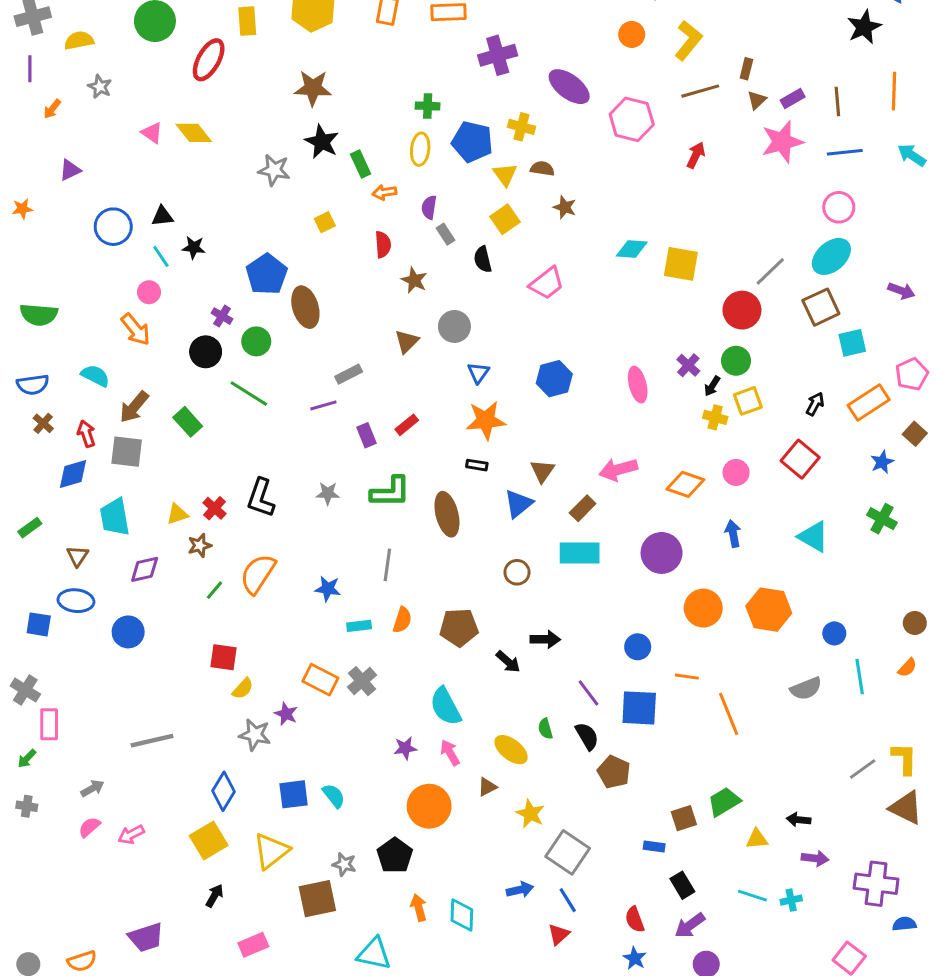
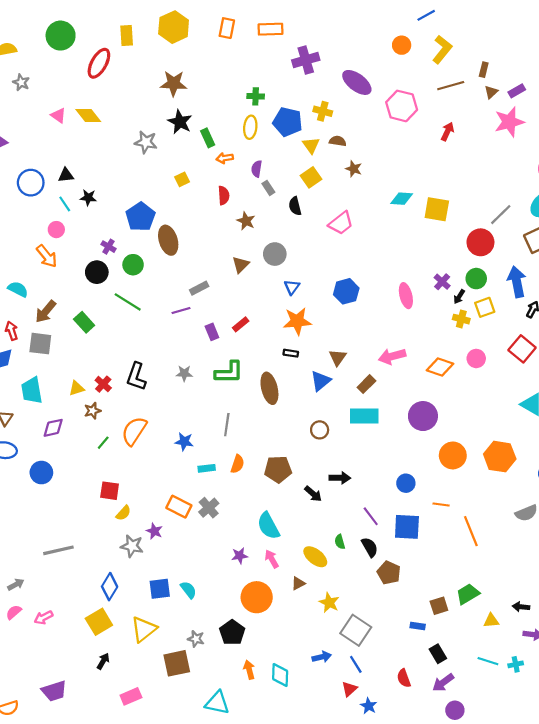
blue arrow: (733, 534) -> (517, 282), moved, size x1.6
blue star: (635, 958) -> (369, 706), moved

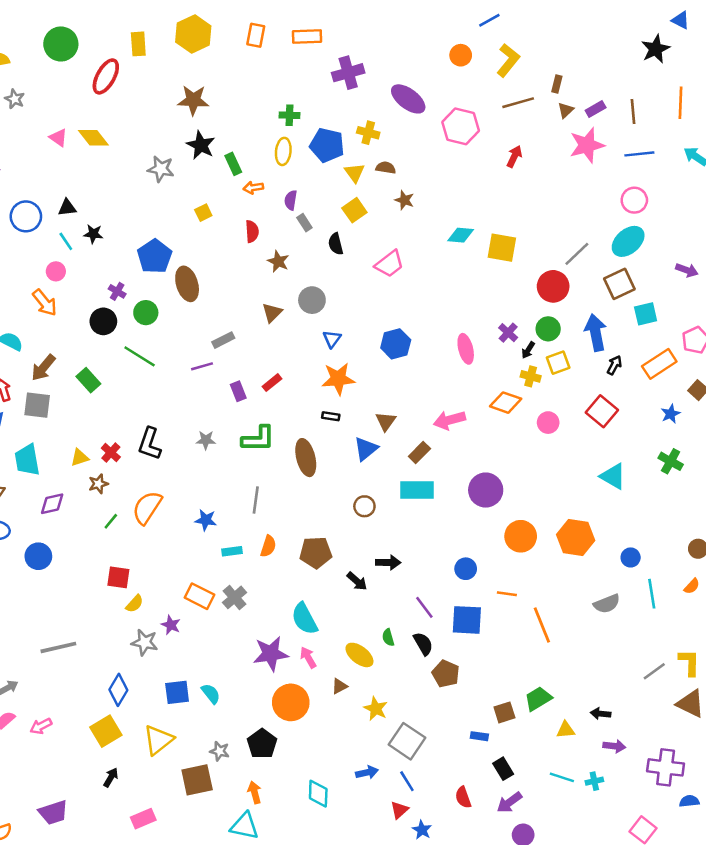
orange diamond: (440, 367) -> (506, 403), moved
purple star: (240, 556) -> (271, 654), size x1.8
orange arrow: (249, 670) -> (255, 792), moved

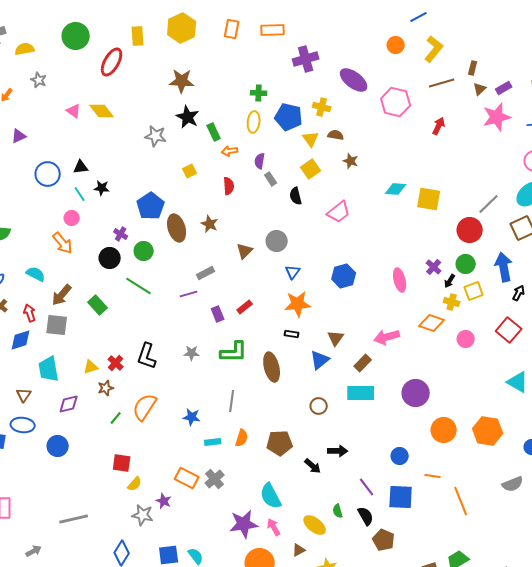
brown star: (278, 261) -> (210, 224), moved

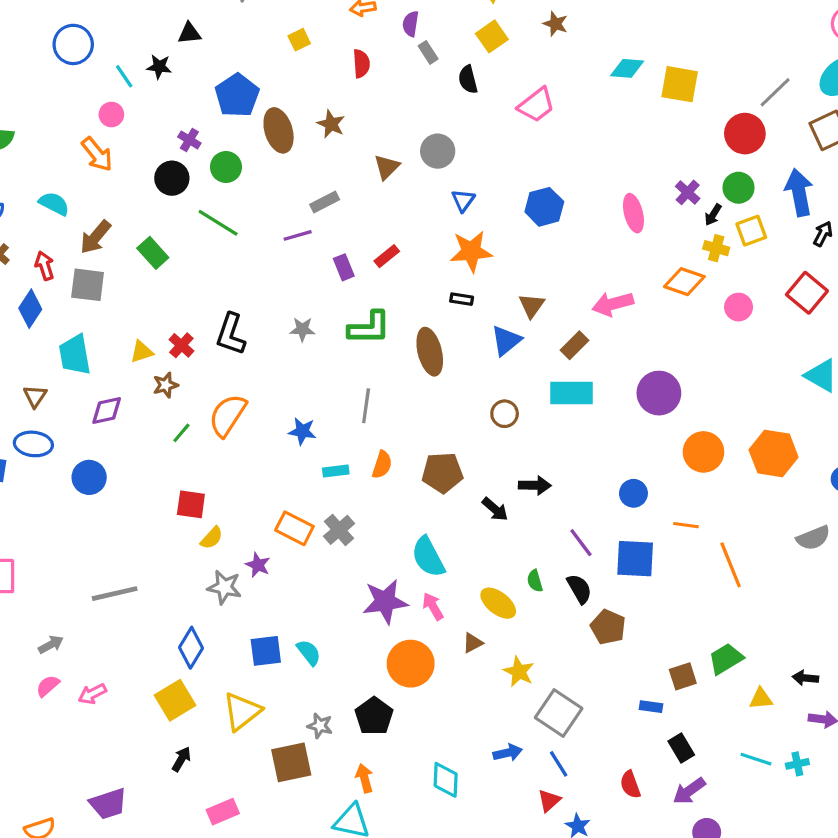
black triangle: (81, 167) -> (189, 33), moved
blue diamond: (21, 340) -> (30, 309), turned -40

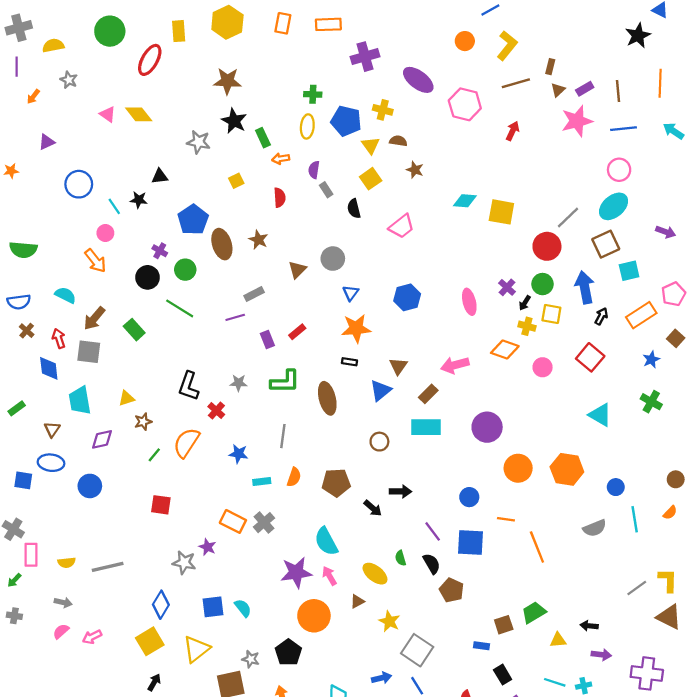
yellow square: (751, 231) -> (551, 314), turned 30
blue diamond: (30, 309) -> (49, 368), turned -40
red cross: (181, 345) -> (216, 411), moved
yellow semicircle: (212, 538) -> (67, 563), moved, turned 42
gray arrow: (51, 645) -> (63, 602), turned 42

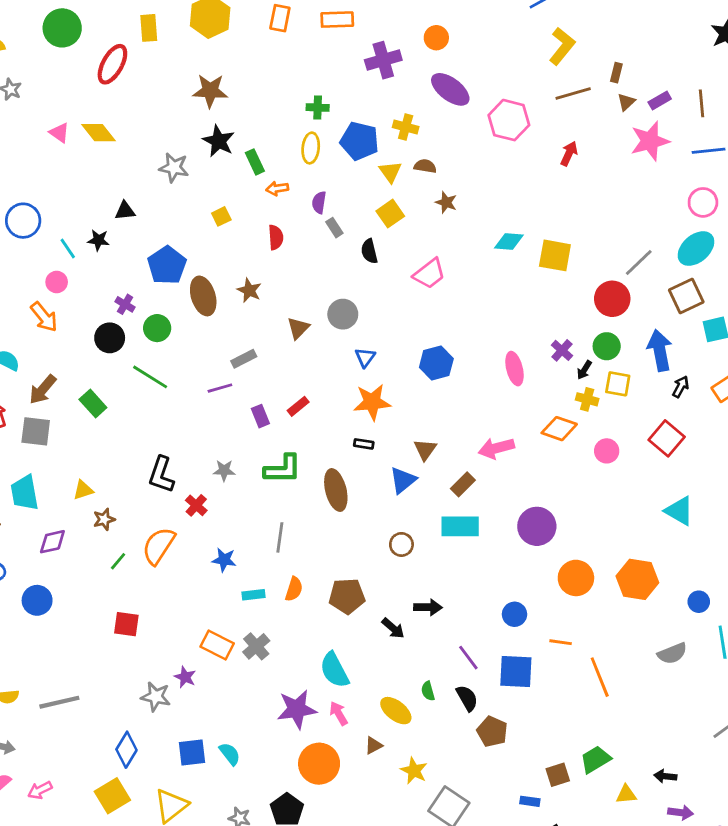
orange circle: (465, 41) -> (436, 38), moved

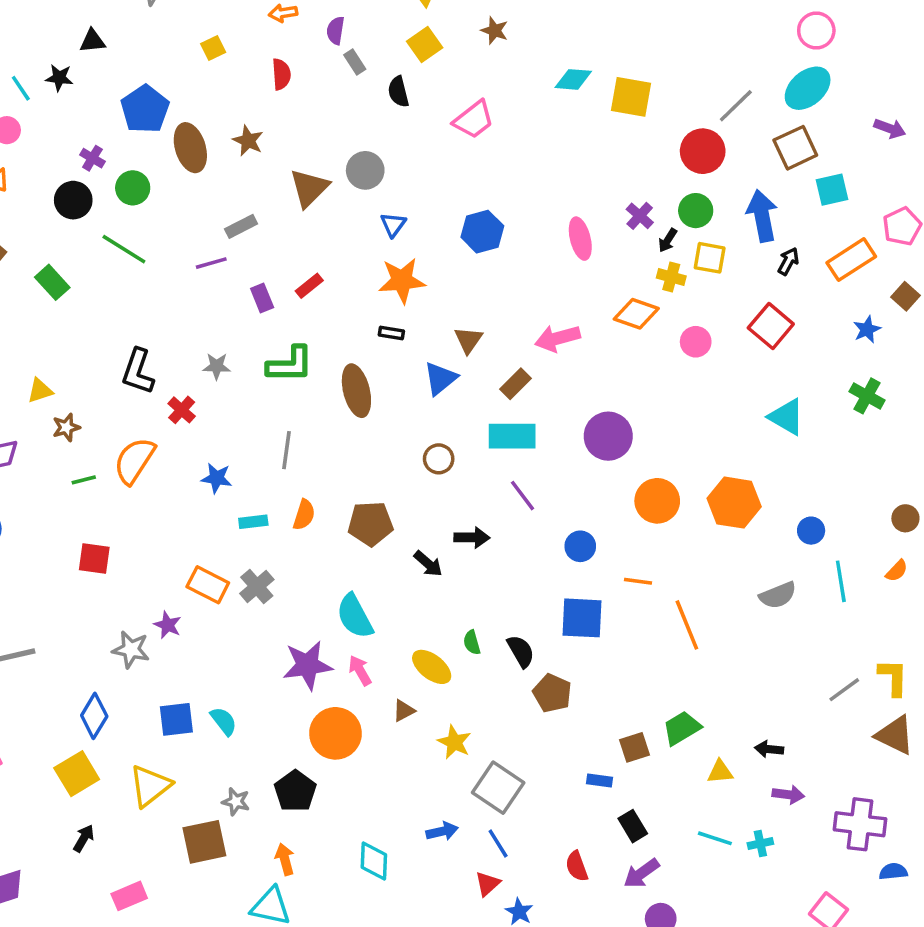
brown triangle: (298, 328) -> (309, 188), size x1.4
green line: (118, 561) -> (84, 480), turned 36
purple line: (468, 658) -> (523, 496), moved

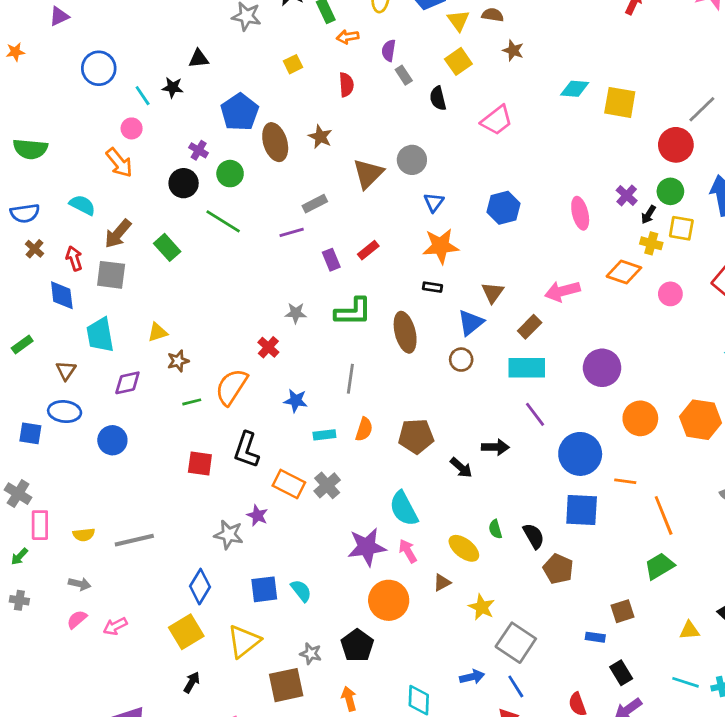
black L-shape: (138, 371) -> (246, 450), moved
brown circle: (439, 459) -> (461, 360), moved
blue circle: (580, 546) -> (580, 454), size x1.8
green trapezoid: (682, 728) -> (659, 566), moved

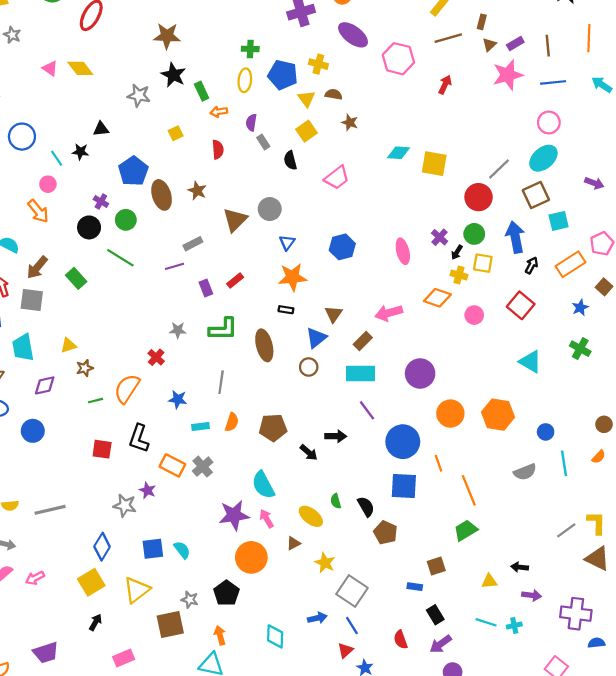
orange line: (625, 481) -> (438, 463), turned 63

